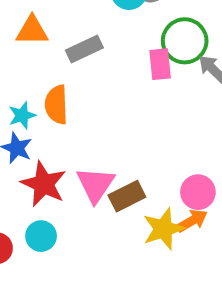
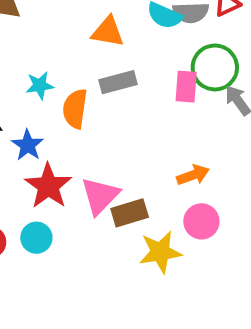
orange triangle: (32, 30) -> (108, 32), moved
gray rectangle: (84, 49) -> (118, 82), moved
cyan star: (22, 115) -> (40, 85), moved
orange arrow: (192, 221) -> (193, 175), moved

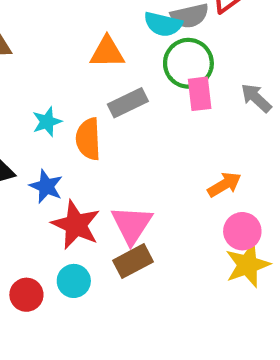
green circle: (215, 67) -> (188, 63), moved
brown rectangle: (130, 213) -> (133, 261), moved
yellow star: (160, 252) -> (248, 265), moved

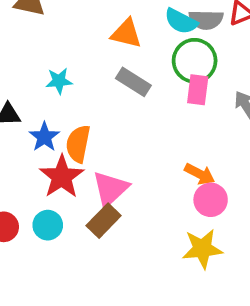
gray rectangle: (128, 103) -> (133, 82), turned 44
orange semicircle: (88, 139) -> (78, 144), moved
orange arrow: (224, 185) -> (200, 174), turned 44
pink circle: (242, 231) -> (211, 200), moved
brown rectangle: (133, 261) -> (104, 221), turned -32

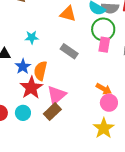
gray rectangle: (133, 82) -> (69, 51), moved
yellow star: (202, 249) -> (104, 128), turned -30

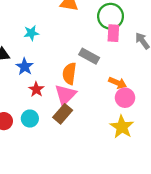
gray rectangle: (69, 51) -> (89, 56), moved
orange semicircle: (40, 71) -> (69, 74), moved
red star: (31, 88) -> (36, 89), size x0.6

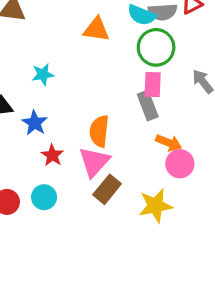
pink rectangle: (113, 33) -> (153, 85), moved
gray rectangle: (89, 56) -> (148, 105), moved, turned 42
brown rectangle: (63, 114) -> (107, 189), moved
yellow star: (122, 127) -> (155, 206), moved, turned 30

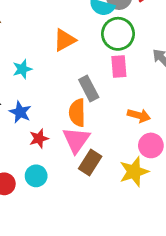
orange triangle: (96, 29) -> (65, 40), moved, turned -30
gray rectangle: (148, 105) -> (89, 89), moved
red star: (52, 155) -> (39, 138), turned 30
pink circle: (180, 164) -> (151, 145), moved

